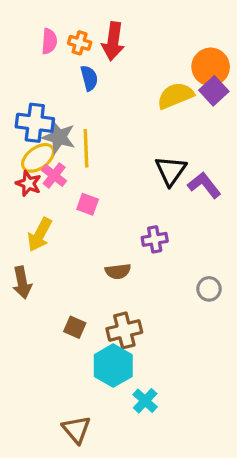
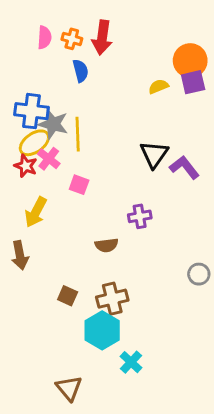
purple square: (214, 91) -> (193, 82), turned 30
yellow semicircle: (175, 96) -> (158, 87), size x0.6
gray circle: (209, 289) -> (199, 274), moved

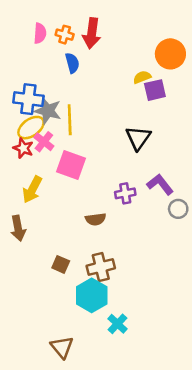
purple square: (193, 82) -> (155, 90), moved
purple L-shape: (184, 167) -> (160, 184), moved
pink square: (79, 185) -> (71, 165), size x1.6
gray circle: (199, 274) -> (178, 209), moved

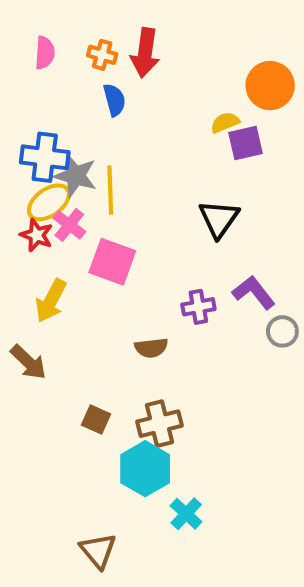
pink semicircle: (40, 33) -> (45, 53), moved
brown arrow: (18, 228) -> (28, 362), turned -35

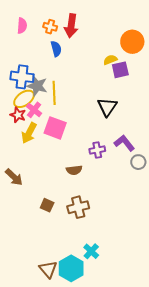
yellow arrow: (51, 301) -> (29, 133), moved
cyan hexagon: (145, 469) -> (71, 268), moved

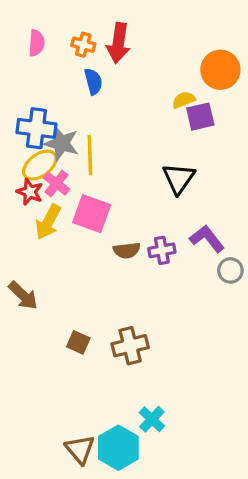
brown semicircle: (74, 170) -> (127, 250), moved

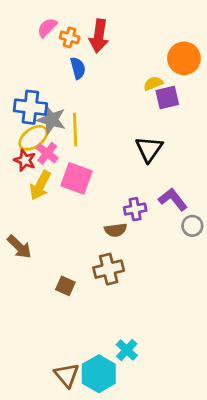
pink semicircle: (36, 43) -> (47, 28), moved, turned -140
brown semicircle: (127, 250) -> (116, 230), moved
brown cross: (130, 346) -> (109, 269), moved

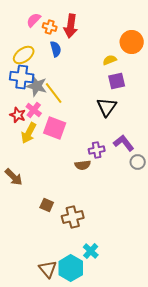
purple square: (167, 97) -> (117, 81), moved
yellow line: (75, 130) -> (54, 93), turned -35
yellow ellipse: (33, 138) -> (24, 55), moved
brown cross: (109, 269) -> (73, 217), moved

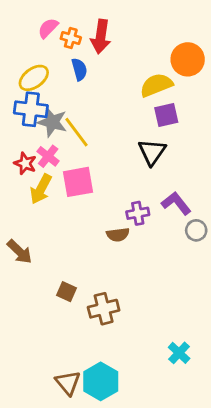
yellow semicircle: (110, 60) -> (156, 85), size x1.6
pink square: (55, 128) -> (78, 182), turned -30
cyan cross: (91, 251) -> (179, 353), moved

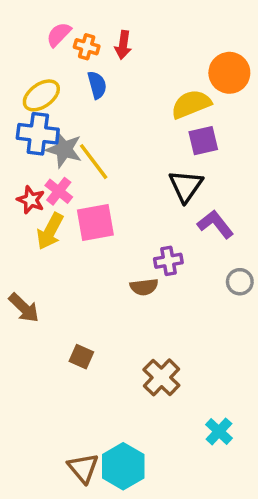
red arrow: (101, 37) -> (123, 45), size x0.7
purple L-shape: (176, 203) -> (215, 224), moved
brown cross: (104, 309) -> (161, 377), moved, turned -32

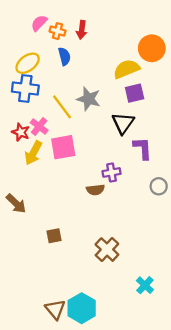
gray star: (64, 149) -> (89, 99), moved
purple L-shape: (215, 224) -> (143, 148), turned 35
brown square: (81, 357) -> (54, 236), turned -35

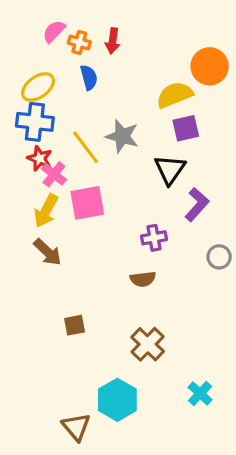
red star: (21, 132) -> (40, 158), moved
purple L-shape: (143, 148) -> (197, 204), turned 45
brown semicircle: (95, 190) -> (143, 279), moved
brown arrow: (16, 204) -> (48, 252), moved
cyan hexagon: (82, 308) -> (117, 400), moved

